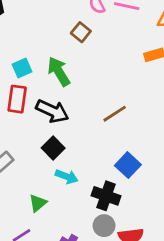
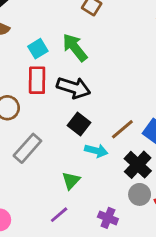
brown line: (115, 114) -> (122, 129), moved
black cross: (106, 196) -> (138, 165), turned 32

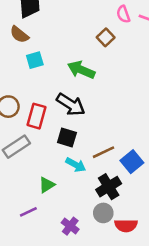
green arrow: (75, 48) -> (81, 70), turned -44
cyan square: (38, 49) -> (35, 60), moved
red rectangle: (37, 80) -> (37, 116), moved
black square: (79, 124) -> (67, 138), turned -36

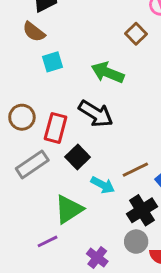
black square: (67, 138) -> (78, 157), moved, turned 30
green triangle: (47, 185) -> (69, 209), size x1.5

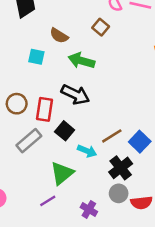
brown semicircle: (34, 32) -> (59, 36), moved
cyan square: (53, 62) -> (36, 57), turned 35

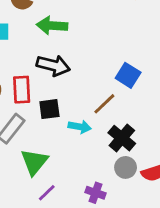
black square: (65, 131) -> (49, 109), turned -36
blue square: (140, 142) -> (128, 75), moved
green triangle: (62, 173) -> (34, 162), moved

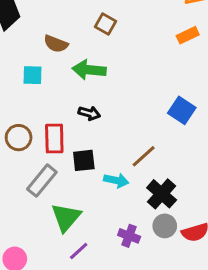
black arrow: (53, 65) -> (89, 113), size x0.6
blue square: (128, 75) -> (182, 110), moved
purple cross: (96, 193) -> (129, 236), moved

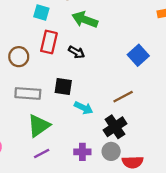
blue square: (182, 110) -> (138, 55), moved
red rectangle: (54, 138) -> (49, 42), moved
brown line: (144, 156) -> (123, 97), moved
gray rectangle: (42, 181) -> (28, 93), turned 40
purple cross: (129, 236) -> (82, 152), turned -35

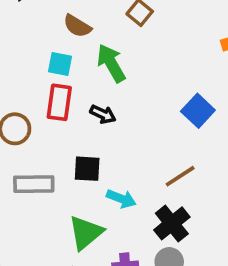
cyan square: (41, 13) -> (60, 64), moved
green arrow: (85, 20) -> (111, 63), turned 45
green triangle: (39, 126) -> (86, 233), moved

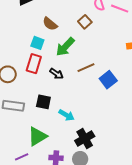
green arrow: (111, 63) -> (65, 47), turned -115
brown line: (180, 176) -> (86, 68), moved
cyan arrow: (121, 199) -> (66, 115), moved

